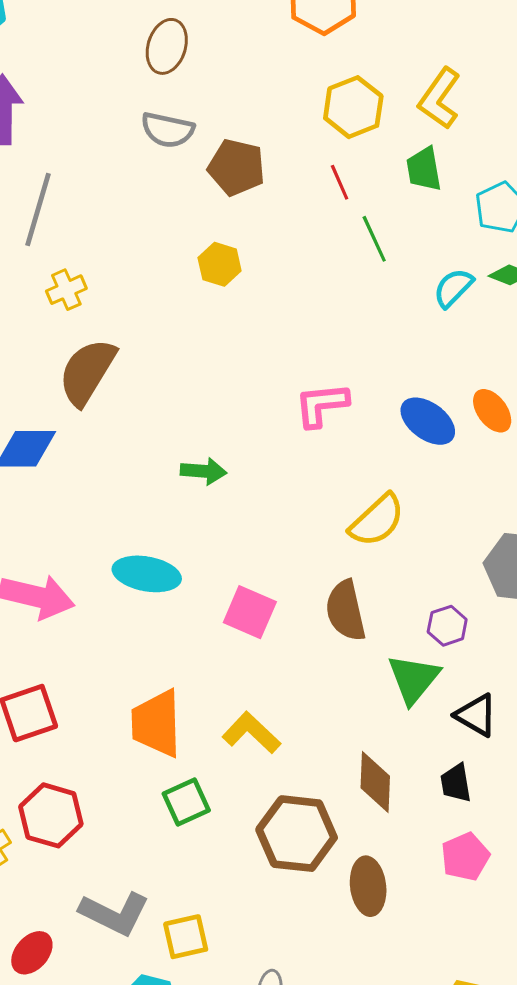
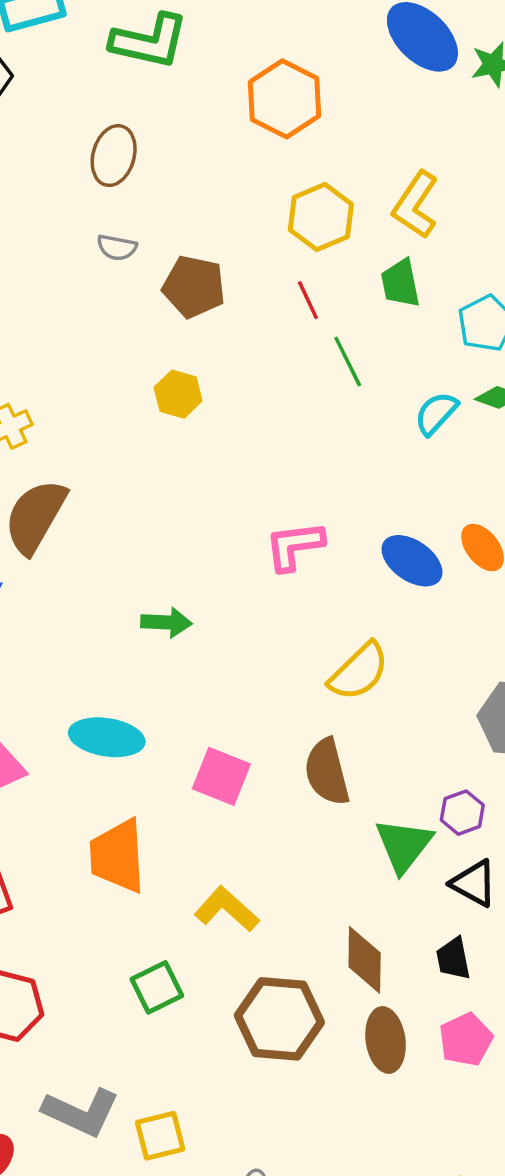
gray semicircle: (168, 130) -> (117, 248), size x0.7
purple hexagon: (447, 626) -> (462, 813), moved
orange trapezoid: (156, 723) -> (118, 856), moved
brown ellipse: (368, 886) -> (386, 1040), moved

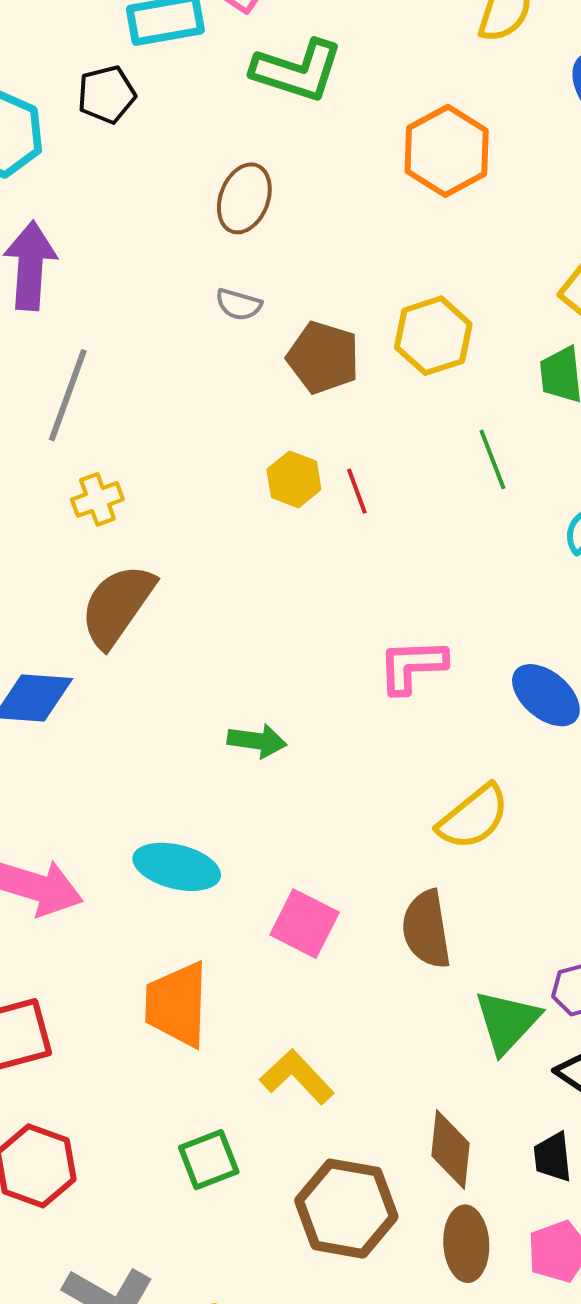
yellow hexagon: (321, 217) -> (433, 336), moved
red line: (308, 300) -> (357, 491), moved

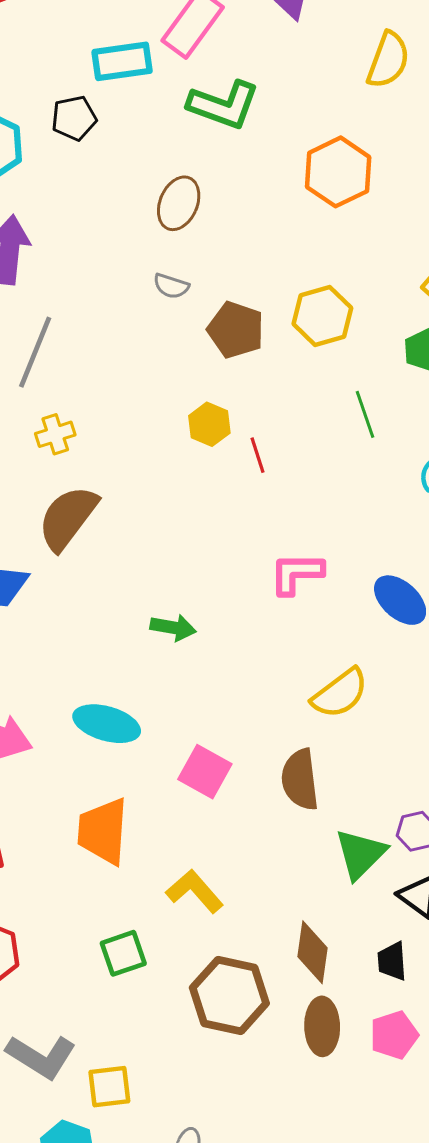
red line: (357, 491) -> (257, 455), moved

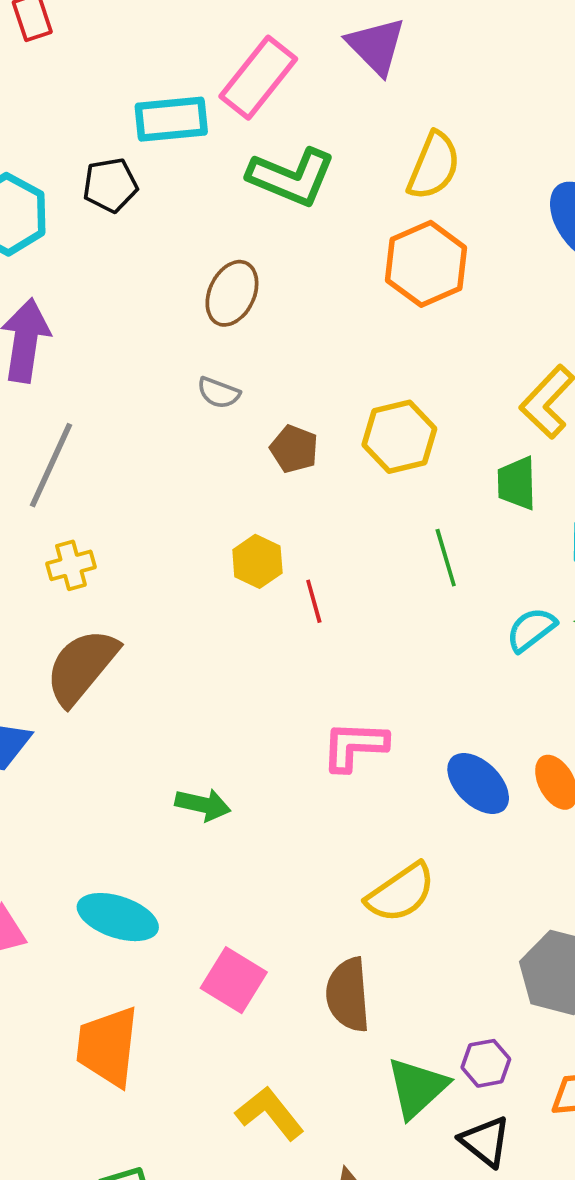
yellow semicircle: (388, 60) -> (434, 166), moved
brown pentagon: (236, 330) -> (294, 449), size x0.7
yellow L-shape: (195, 891) -> (270, 1113), moved

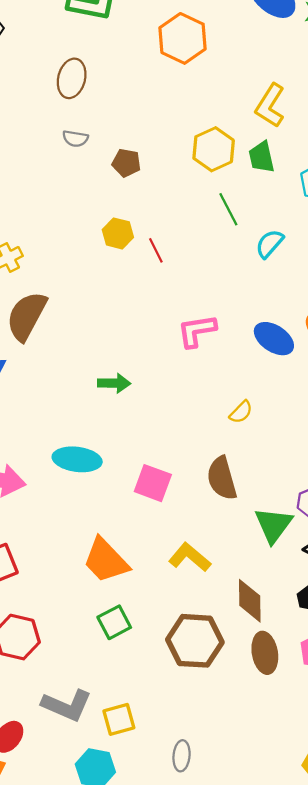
yellow hexagon: (399, 437) -> (214, 149), moved
cyan semicircle: (531, 630) -> (270, 244), moved
yellow semicircle: (401, 893) -> (241, 412), size x0.6
orange trapezoid: (108, 1047) -> (106, 560), moved, turned -39

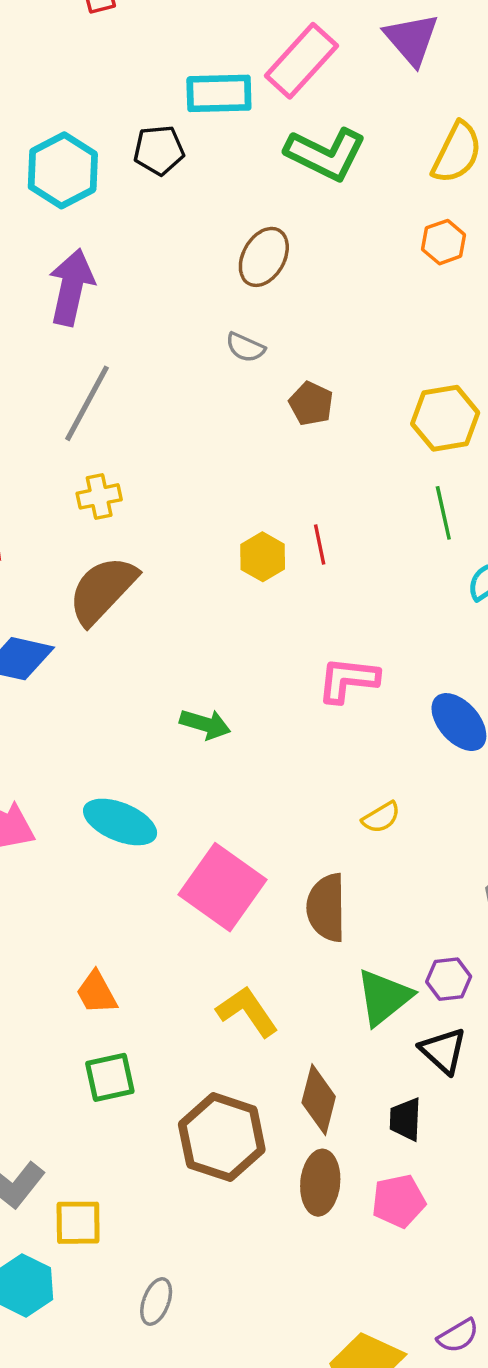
orange hexagon: (183, 38) -> (444, 242), size x0.6
yellow hexagon: (118, 233) -> (263, 557), moved
pink square: (153, 483) -> (222, 887), size x1.4
orange trapezoid: (106, 560) -> (97, 993), moved, size x0.6

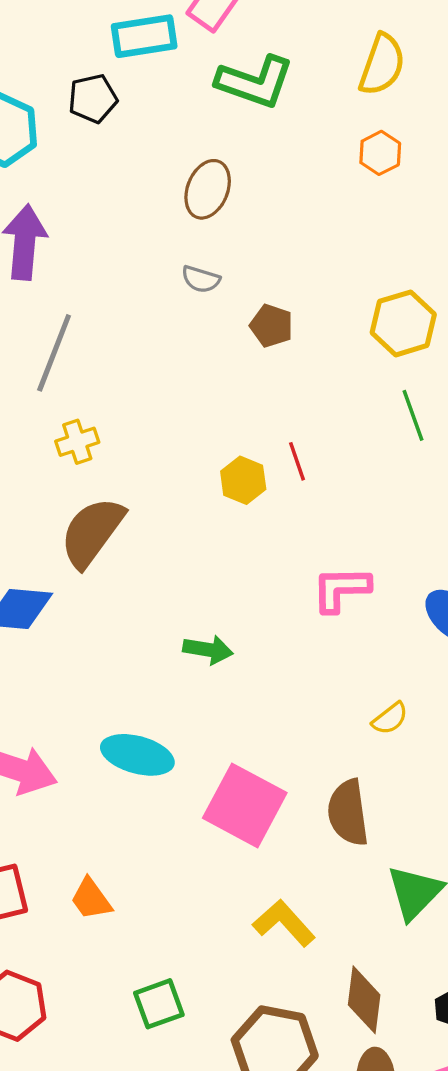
orange trapezoid: (97, 993) -> (91, 899), moved

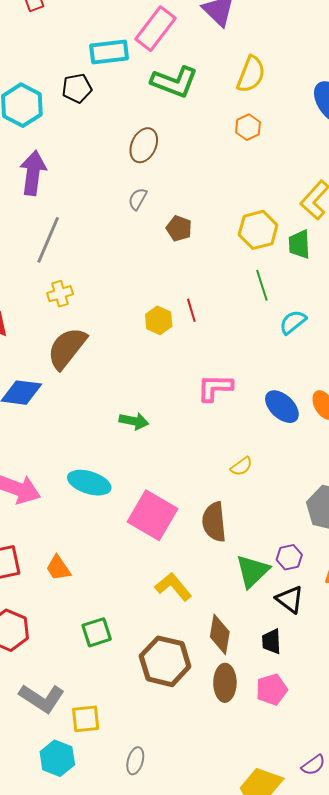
gray semicircle: (201, 279) -> (138, 199), turned 100

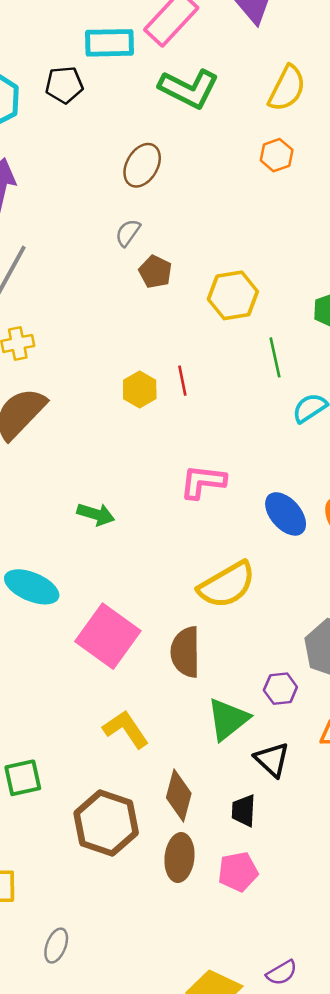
brown pentagon: (179, 228) -> (155, 272), moved
yellow hexagon: (258, 230) -> (233, 295), moved
yellow semicircle: (241, 466) -> (227, 585), size x2.0
purple hexagon: (289, 557) -> (280, 689), moved

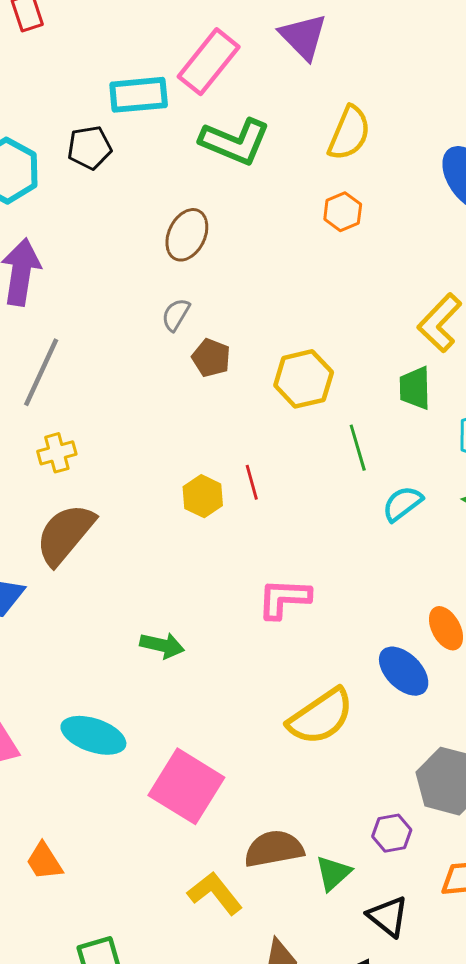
blue ellipse: (286, 514) -> (404, 671), moved
brown semicircle: (185, 652) -> (274, 849), moved, turned 84
green triangle: (228, 719) -> (333, 873), size x0.7

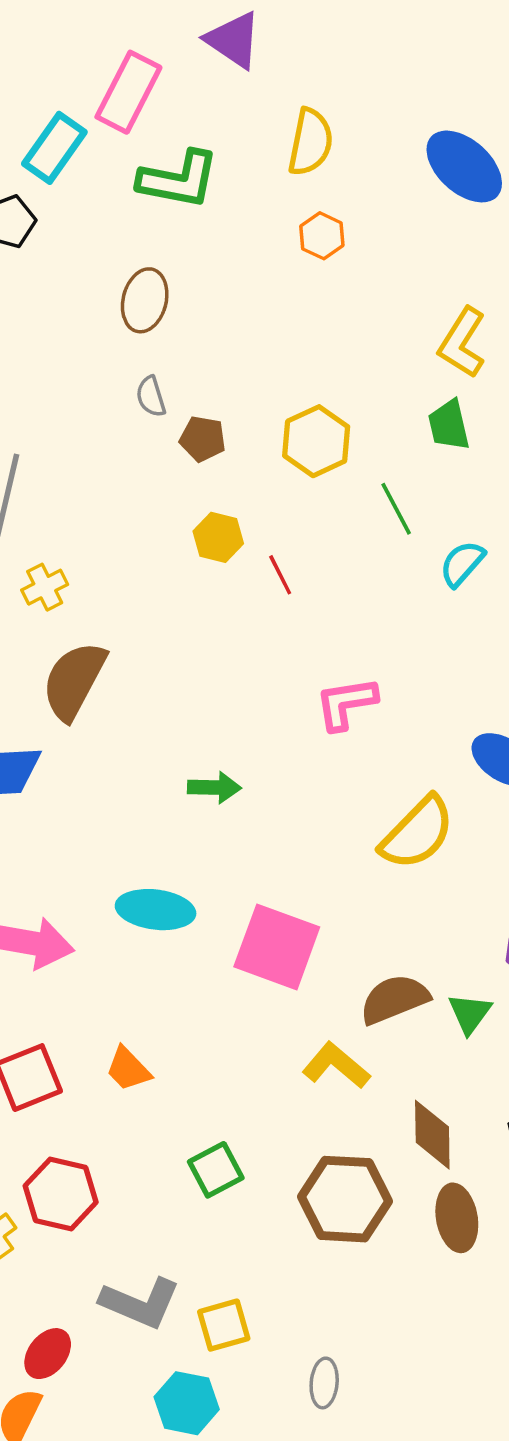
cyan rectangle: (139, 95) -> (54, 148), turned -38
gray semicircle: (176, 315) -> (151, 397), turned -36
yellow hexagon: (203, 496) -> (218, 537), moved

